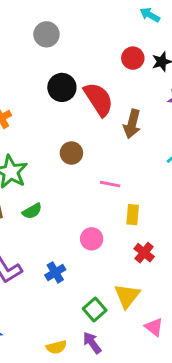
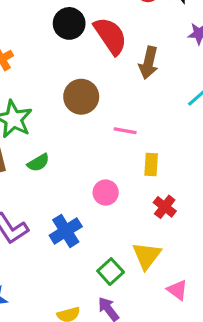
brown circle: (71, 153) -> (81, 97), size x1.4
blue cross: (55, 272) -> (66, 231), size x1.4

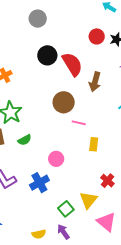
brown circle: (81, 97) -> (64, 102), moved
pink circle: (106, 193) -> (56, 159), moved
red cross: (165, 207) -> (107, 181), moved
pink triangle: (177, 290) -> (106, 222), size x1.5

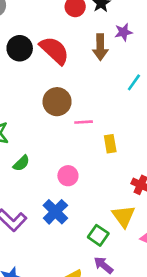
brown arrow: (95, 82) -> (100, 47), moved

